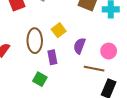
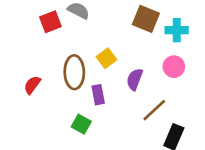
pink circle: (109, 51) -> (174, 67), moved
brown line: (94, 69) -> (154, 110), turned -54

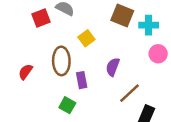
yellow square: (107, 58) -> (86, 38), moved
pink circle: (174, 67) -> (158, 54), moved

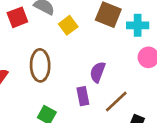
yellow square: (86, 38) -> (68, 25), moved
purple rectangle: (82, 80) -> (83, 96), moved

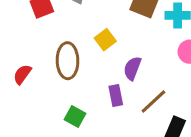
yellow square: (68, 25) -> (105, 40), moved

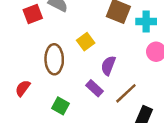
red semicircle: (22, 74) -> (23, 88), moved
purple rectangle: (116, 95) -> (94, 88), turned -36

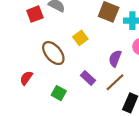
brown ellipse: (54, 59) -> (53, 53), turned -40
purple semicircle: (108, 66) -> (115, 58), moved

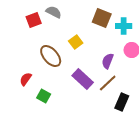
purple rectangle: (88, 78) -> (83, 79), size x1.5
green square: (59, 93) -> (44, 96), moved

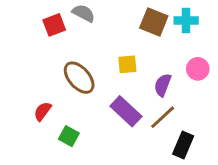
cyan cross: (124, 26) -> (186, 20), moved
yellow square: (76, 42) -> (127, 64), moved, turned 32

